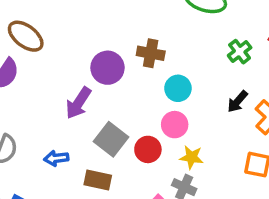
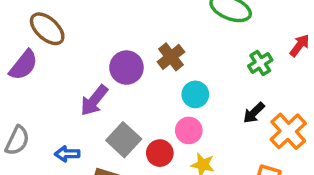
brown cross: (151, 53) -> (171, 57), turned 36

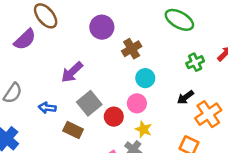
purple circle: (126, 68) -> (102, 27), moved

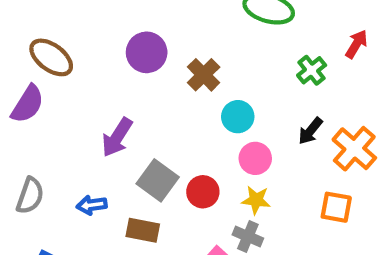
pink circle: (137, 103) -> (255, 158), moved

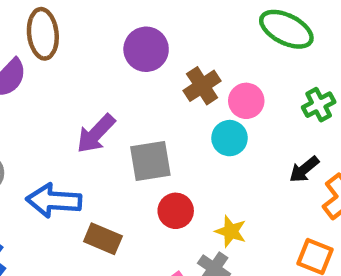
brown ellipse: (51, 57) -> (43, 34), turned 36
pink circle: (255, 158) -> (246, 101), moved
gray square: (158, 180) -> (150, 161), moved, turned 33
blue arrow: (92, 205) -> (54, 201), size x1.6

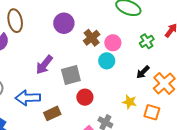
yellow star: (231, 231) -> (129, 102), moved
brown rectangle: (103, 239) -> (52, 113), turned -42

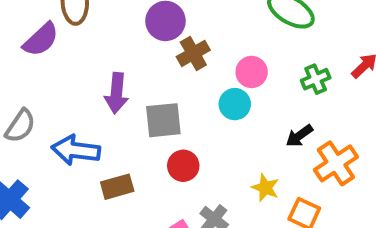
brown cross: (92, 38) -> (193, 53), moved
purple arrow: (44, 65) -> (116, 93), turned -42

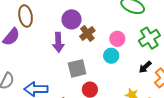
green cross: (316, 79) -> (149, 38), size x1.5
purple arrow: (116, 93) -> (58, 42), moved

